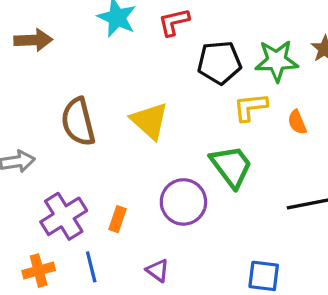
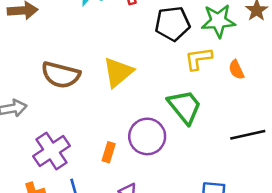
yellow triangle: (150, 121) -> (118, 72), turned 40
brown semicircle: (78, 122) -> (61, 75), turned -60
orange rectangle: (117, 219) -> (109, 152), moved

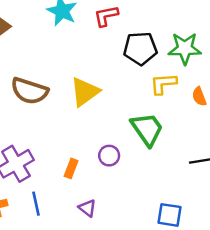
purple circle: (147, 136) -> (109, 156), size x0.6

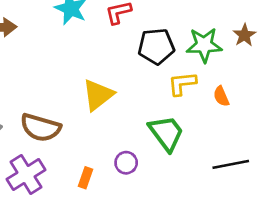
brown semicircle: (29, 91) -> (41, 128), moved

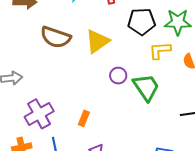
yellow triangle: (98, 95) -> (97, 41), moved
brown semicircle: (41, 128) -> (56, 37), moved
purple circle: (126, 163) -> (118, 76), moved

